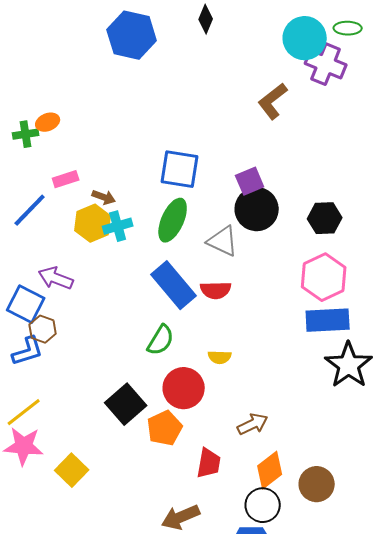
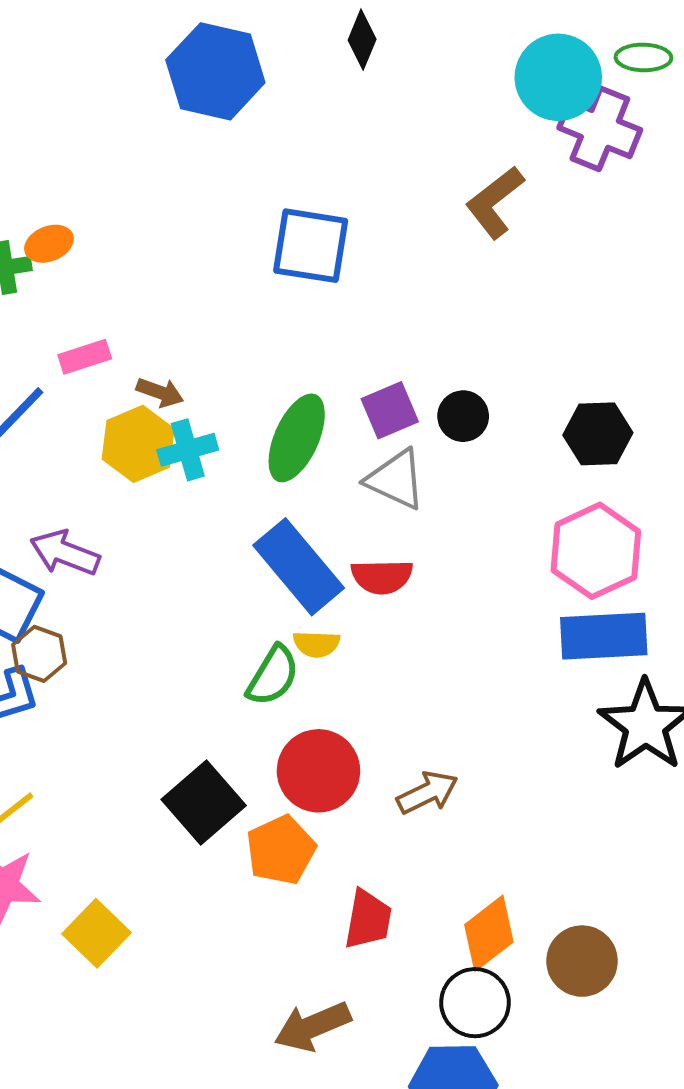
blue square: (180, 169) -> (311, 246), moved
purple square: (250, 181) -> (390, 410), moved
black circle: (257, 209) -> (463, 416), size x0.6
yellow semicircle: (220, 357) -> (316, 644), moved
brown arrow: (253, 424) -> (427, 793), moved

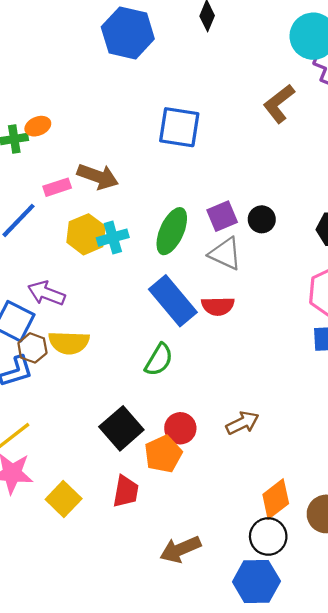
brown arrow: (160, 392) -> (98, 176), moved, size x1.6
yellow semicircle: (316, 644) -> (69, 343), moved, size x1.6
red circle: (318, 771) -> (180, 428), moved, size x0.7
red trapezoid: (368, 919) -> (126, 491), moved

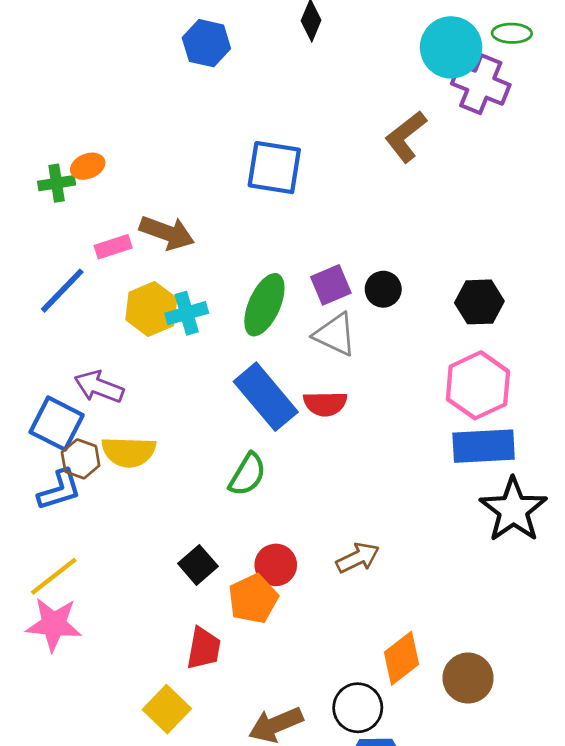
blue hexagon: (128, 33) -> (206, 43), size x0.7
black square: (121, 428) -> (198, 565), size x0.7
yellow square: (64, 499) -> (167, 709), moved
black circle: (268, 536) -> (358, 708), moved

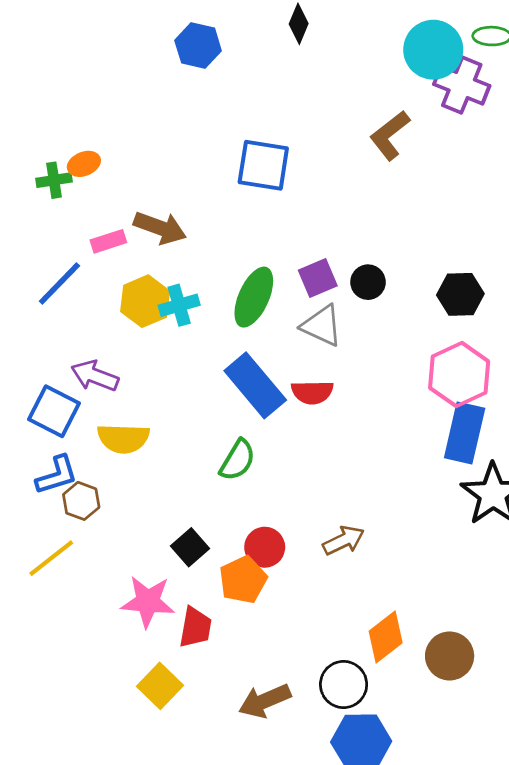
blue rectangle: (484, 446) -> (465, 433), turned -74
brown hexagon: (81, 459) -> (81, 501), moved
pink star: (54, 624) -> (148, 602), moved

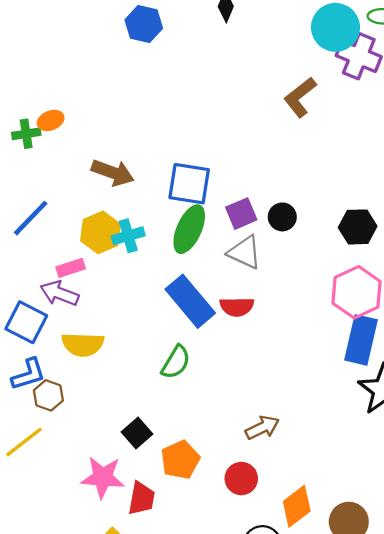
blue square: (263, 165) -> (189, 184), moved
pink rectangle: (108, 241) -> (71, 268), moved
red circle: (265, 547) -> (241, 479), moved

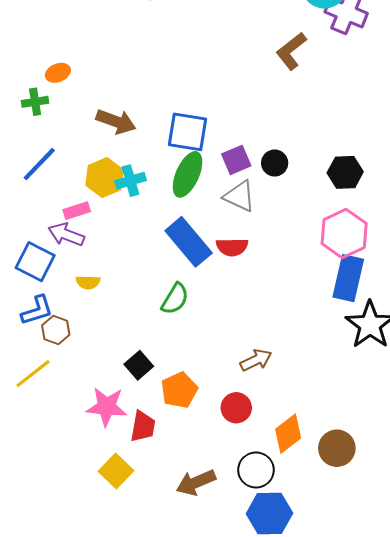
green cross: (26, 134) -> (35, 102), moved
yellow semicircle: (83, 344) -> (88, 282), size x0.6

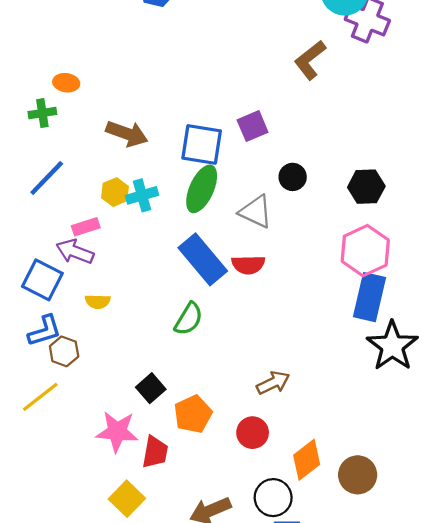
orange ellipse: (58, 73) -> (66, 83), turned 30
purple square: (236, 160) -> (253, 126), moved
yellow hexagon: (105, 178) -> (115, 192), size x0.7

